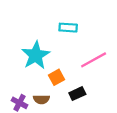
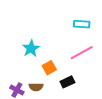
cyan rectangle: (68, 28) -> (82, 24), moved
cyan star: (36, 55) -> (31, 48), size x0.7

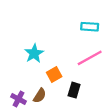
black rectangle: (67, 82) -> (74, 90), turned -48
brown semicircle: (36, 87) -> (40, 96), turned -56

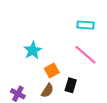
pink line: (90, 58) -> (85, 55), turned 70
brown semicircle: (40, 96) -> (47, 91), moved

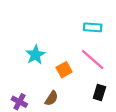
orange square: (52, 71) -> (64, 70), moved
black rectangle: (71, 85) -> (99, 93), moved

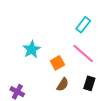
cyan rectangle: (93, 27) -> (83, 25), turned -56
brown semicircle: (51, 98) -> (63, 84), moved

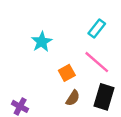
cyan star: (32, 49) -> (42, 42), moved
black rectangle: (89, 83) -> (104, 97), size x1.5

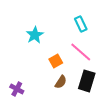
cyan rectangle: (97, 29) -> (81, 24), turned -63

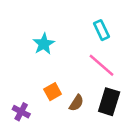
orange square: (56, 61) -> (53, 92), moved

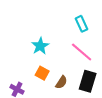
cyan star: (44, 44) -> (40, 46), moved
orange square: (53, 92) -> (42, 73), turned -32

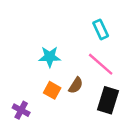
cyan star: (40, 46) -> (50, 57), turned 30
brown semicircle: (61, 82) -> (76, 85), moved

